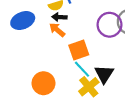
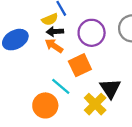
purple circle: (109, 25) -> (92, 33), moved
cyan line: (82, 69) -> (61, 86), moved

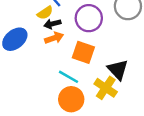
orange arrow: (54, 46) -> (54, 38), turned 138
orange square: (80, 65) -> (83, 52), turned -35
orange circle: (45, 105) -> (71, 99), moved

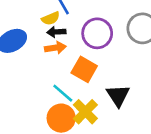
yellow cross: (106, 88) -> (85, 112), moved

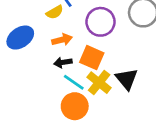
black arrow: (56, 32) -> (63, 62), moved
yellow cross: (85, 112) -> (99, 83), moved

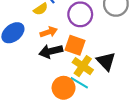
black arrow: (63, 62) -> (51, 51), size x1.5
cyan line: (74, 82) -> (79, 83), moved

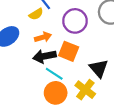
yellow cross: (83, 66) -> (85, 90), moved
cyan line: (79, 83) -> (54, 74), moved

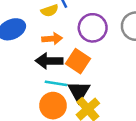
black triangle: (99, 68) -> (79, 91), moved
cyan line: (54, 74) -> (56, 83), turned -36

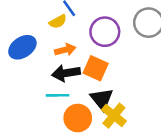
cyan line: (56, 83) -> (58, 95), moved

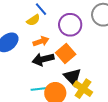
orange square: (96, 68) -> (66, 54), turned 30
cyan line: (58, 95) -> (40, 89), moved

